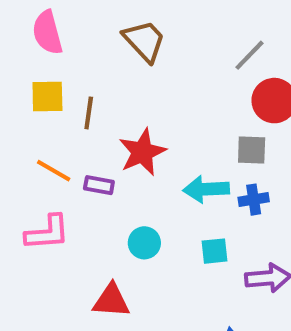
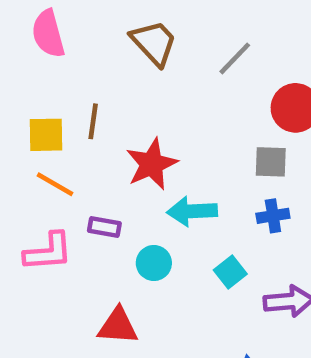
gray line: (250, 55) -> (235, 58), moved
yellow square: (47, 96) -> (46, 135), moved
purple rectangle: (99, 185) -> (104, 227), moved
cyan arrow: (206, 189) -> (192, 211), moved
cyan square: (214, 251) -> (230, 272), turned -32

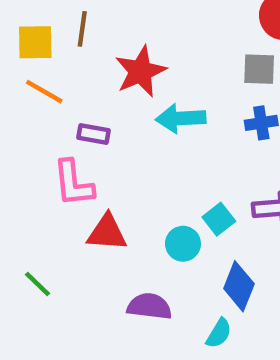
pink L-shape: (48, 252) -> (73, 183), moved, turned 88
cyan circle: (154, 263) -> (183, 244), moved
cyan square: (230, 272) -> (219, 219), moved

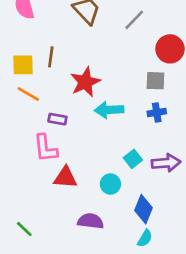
cyan square: (219, 219) -> (133, 159), moved
green line: (37, 284) -> (24, 229), moved
cyan semicircle: (219, 333) -> (145, 238), moved

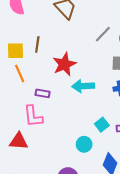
gray line: (134, 20) -> (103, 34), moved
orange line: (28, 94) -> (20, 74), turned 36
red triangle: (65, 177) -> (19, 141), moved

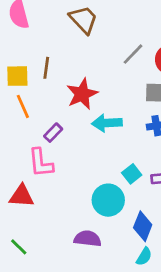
purple rectangle: (43, 93) -> (53, 133), turned -56
cyan circle: (84, 144) -> (108, 200), size x1.5

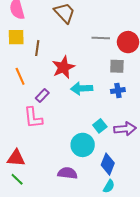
gray line: (133, 54) -> (101, 38), turned 48
yellow square: (17, 76) -> (16, 37), moved
red triangle: (21, 196) -> (16, 158), moved

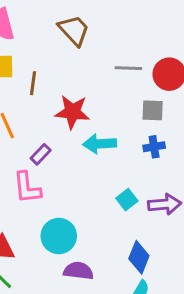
red star: (63, 67) -> (72, 112), turned 30
cyan circle: (83, 145) -> (59, 236), moved

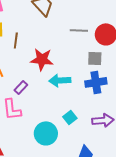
blue cross: (154, 147) -> (96, 82), size x1.5
cyan square: (127, 200) -> (70, 117), moved
cyan circle: (59, 236) -> (46, 133), moved

